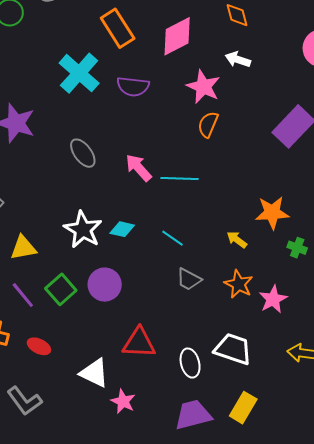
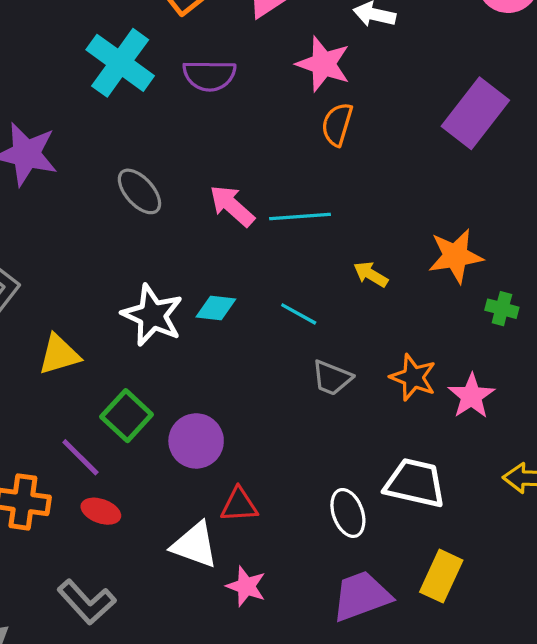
yellow arrow: (237, 240) -> (371, 274), moved
purple circle: (105, 285) -> (196, 441), moved
purple line: (23, 295) -> (80, 457), moved
red triangle: (139, 343) -> (239, 505), moved, size x0.7

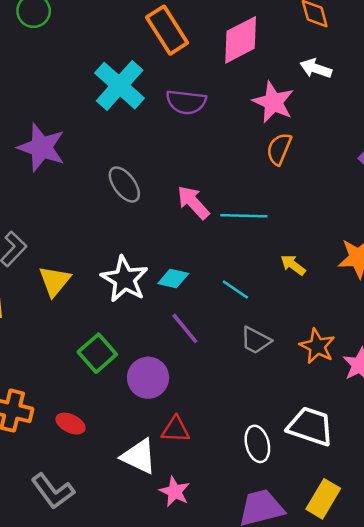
yellow triangle: (59, 355) -> (55, 281), moved, turned -40
purple line: (80, 457) -> (185, 328), moved

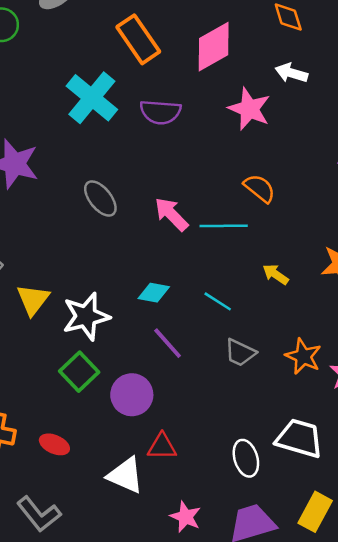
orange semicircle: (279, 149) -> (260, 188), moved, turned 108
white star: (125, 279) -> (86, 316), moved, turned 30
pink star: (175, 492) -> (186, 517), moved

